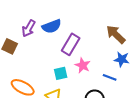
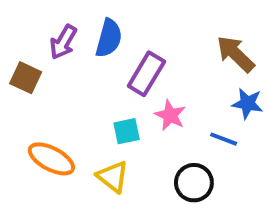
blue semicircle: (52, 26) -> (109, 38), turned -54

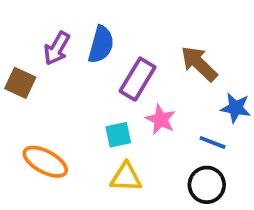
brown arrow: (236, 54) -> (199, 64), moved
yellow triangle: (113, 177) -> (126, 177), moved, turned -36
black circle: (194, 183) -> (207, 185), moved

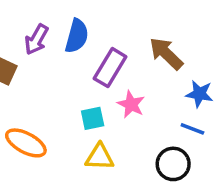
blue line: (213, 143) -> (192, 129), moved

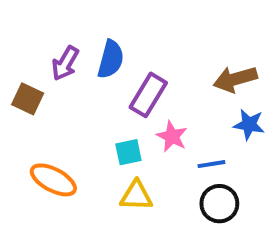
brown arrow: (166, 54) -> (235, 79), moved, turned -60
blue line: (192, 129) -> (211, 164), moved, turned -30

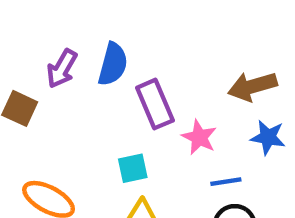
purple rectangle: (148, 95) -> (155, 104), turned -54
pink star: (172, 136) -> (199, 137), moved

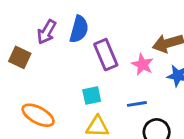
pink star: (199, 137) -> (142, 64), moved
blue line: (226, 182) -> (137, 104), moved

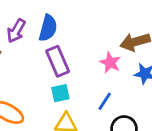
purple rectangle: (106, 55) -> (58, 61), moved
blue line: (137, 104) -> (105, 101), turned -48

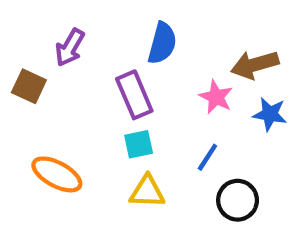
blue semicircle: (48, 28) -> (162, 43), moved

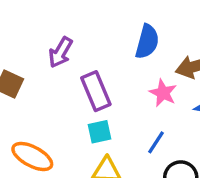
blue semicircle: (162, 43) -> (147, 42), moved
purple arrow: (70, 48) -> (61, 52), moved

